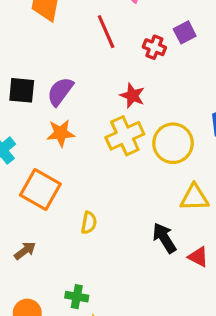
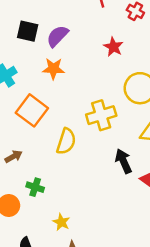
yellow cross: (125, 136) -> (101, 115), moved
yellow semicircle: (89, 223) -> (66, 141), size x1.5
green cross: (77, 297) -> (35, 187), moved

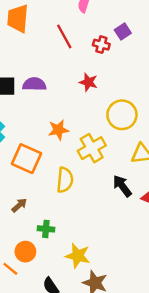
purple semicircle: (57, 36) -> (34, 84), turned 60
orange star: (53, 69) -> (58, 130), moved
yellow star: (61, 222) -> (78, 256), size x1.5

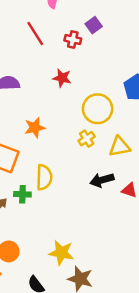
yellow cross: (92, 148) -> (87, 139), moved, size x0.6
black arrow: (122, 186) -> (102, 180), turned -65
green cross: (46, 229) -> (22, 194), moved

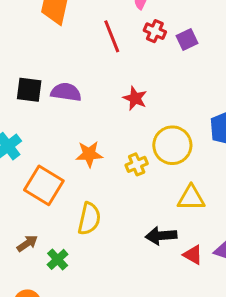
red cross: (73, 40) -> (155, 31), moved
yellow cross: (87, 139) -> (137, 164), moved
green cross: (22, 194) -> (58, 259), moved, turned 35

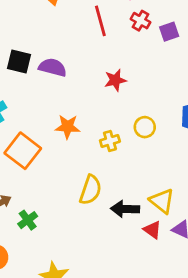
red star: (135, 98) -> (115, 80), turned 30
yellow circle: (172, 145) -> (145, 127), size x0.6
yellow triangle: (191, 198) -> (162, 201), moved, turned 32
yellow semicircle: (89, 219) -> (90, 190), moved

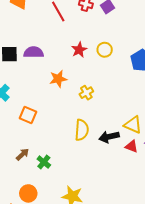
orange star: (67, 127) -> (58, 79), moved
yellow circle: (145, 127) -> (105, 50), moved
orange square: (23, 151) -> (28, 115), size x0.7

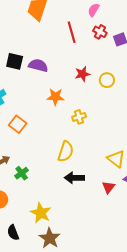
black arrow: (109, 137) -> (74, 178), moved
red triangle: (132, 146) -> (108, 187), moved, turned 32

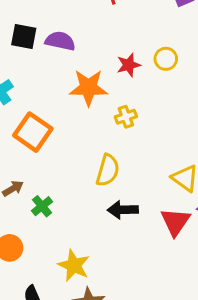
red star: (82, 74) -> (129, 65), moved
orange star: (55, 97) -> (88, 88), size x1.4
orange square: (18, 124) -> (33, 132), size x1.4
red triangle: (108, 187) -> (175, 222), size x1.5

